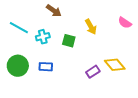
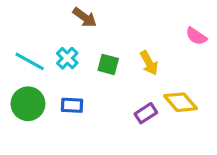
yellow arrow: (91, 27) -> (149, 63), moved
cyan line: (19, 28) -> (30, 61), moved
cyan cross: (43, 37) -> (67, 58), turned -32

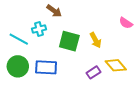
cyan cross: (67, 58) -> (39, 29), moved, turned 32
green square: (108, 64) -> (69, 41), size x1.5
blue rectangle: (72, 105) -> (46, 67), size x1.5

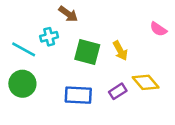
blue rectangle: (46, 67) -> (78, 95), moved

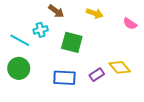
yellow arrow: (120, 51) -> (95, 13), moved, turned -42

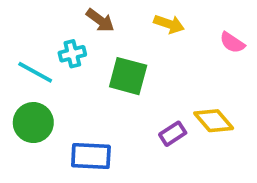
blue rectangle: (64, 78) -> (91, 156), moved

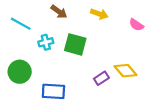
cyan cross: (72, 54) -> (46, 42), moved
cyan line: (35, 72) -> (21, 24), moved

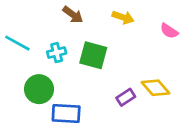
cyan line: (21, 24) -> (17, 43), moved
green circle: (20, 72) -> (39, 89), moved

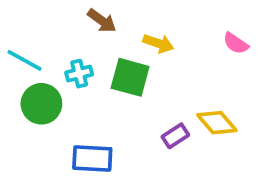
yellow arrow: (123, 17) -> (158, 43), moved
green circle: (39, 89) -> (41, 104), moved

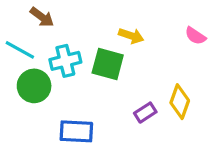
brown arrow: (102, 21) -> (42, 17), moved
cyan cross: (79, 74) -> (65, 61), size x1.4
yellow diamond: (217, 123) -> (180, 102), turned 60

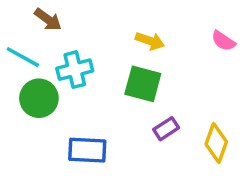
green square: (108, 64) -> (143, 84), moved
yellow diamond: (180, 102) -> (216, 143), moved

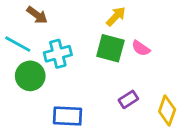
yellow arrow: (150, 41) -> (116, 16), moved, turned -65
pink semicircle: (223, 41) -> (141, 48), moved
green square: (143, 84) -> (110, 48), moved

